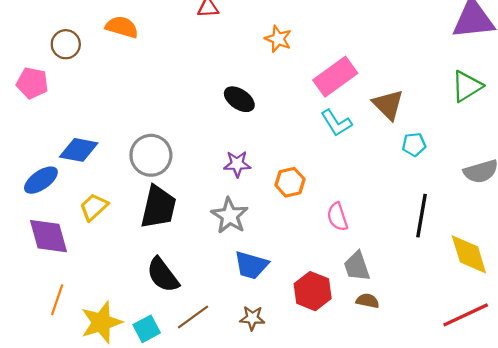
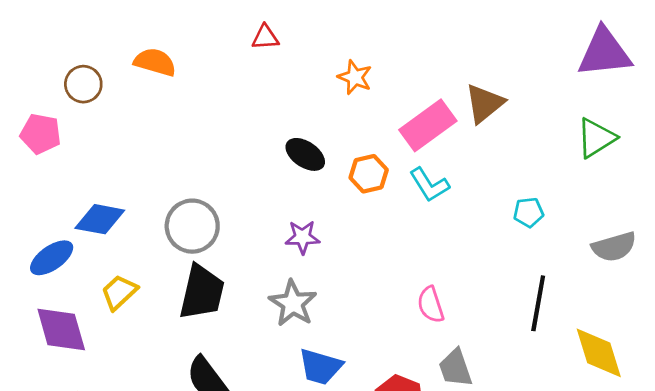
brown triangle: (388, 105) -> (484, 103), moved, turned 36
orange hexagon: (290, 182) -> (369, 174), moved

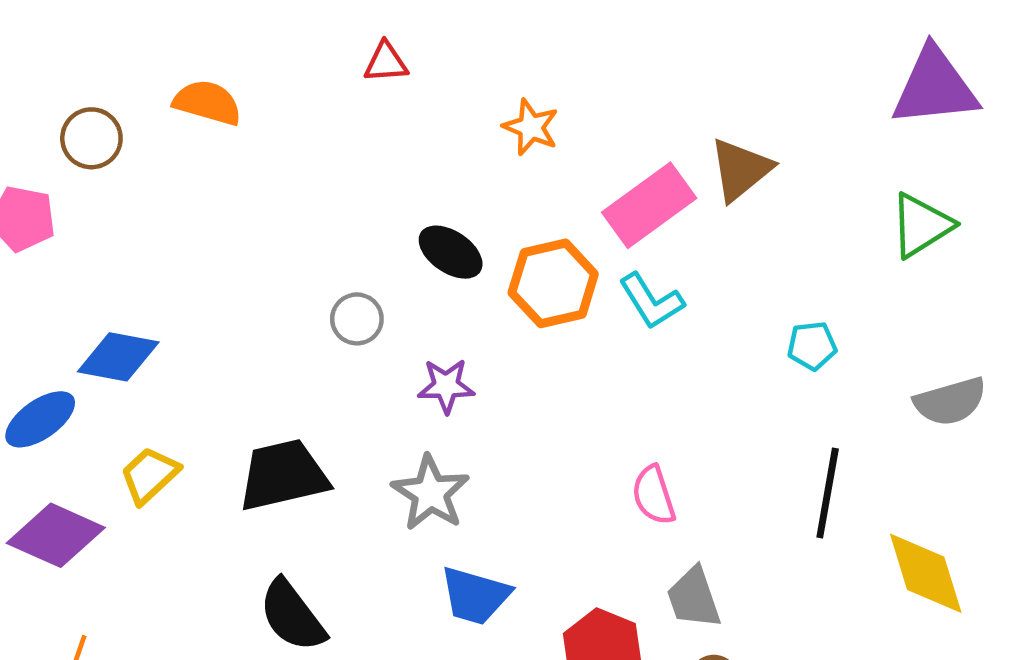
orange hexagon: (369, 174) -> (553, 283), size x1.4
gray circle: (192, 226) -> (357, 319), moved, size x0.6
black trapezoid: (202, 292) -> (283, 475), turned -116
purple diamond: (61, 329) -> (56, 535), turned -50

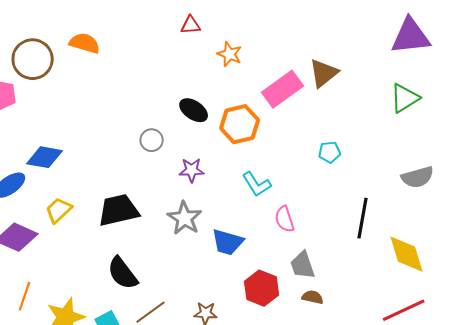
red triangle: (386, 62) -> (191, 25), moved
brown circle: (91, 138) -> (33, 59), size x1.5
cyan L-shape: (651, 301) -> (257, 184), moved
cyan pentagon: (812, 346) -> (330, 152), moved
blue trapezoid: (475, 596) -> (228, 242), moved

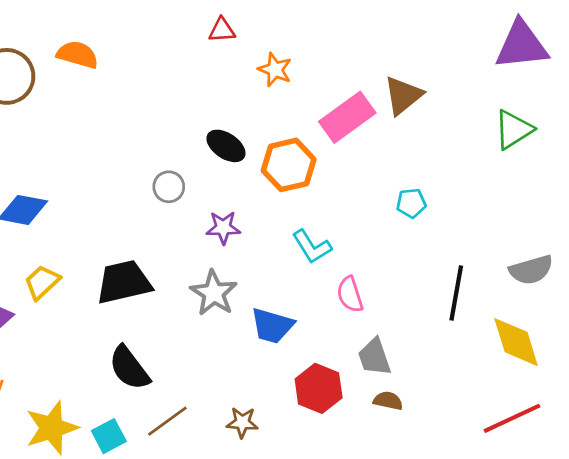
gray semicircle: (418, 177) -> (531, 270), moved

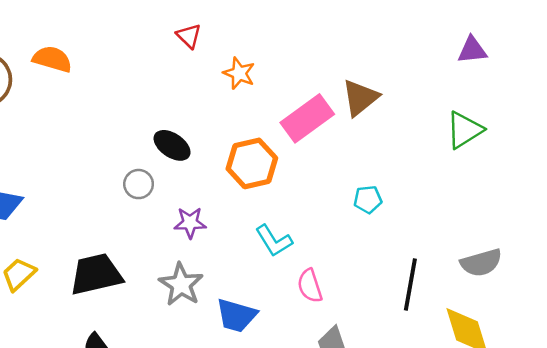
red triangle: (222, 30) -> (189, 36), turned 48
purple triangle: (522, 45) -> (472, 50), size x0.6
black ellipse: (226, 146) -> (172, 145), moved

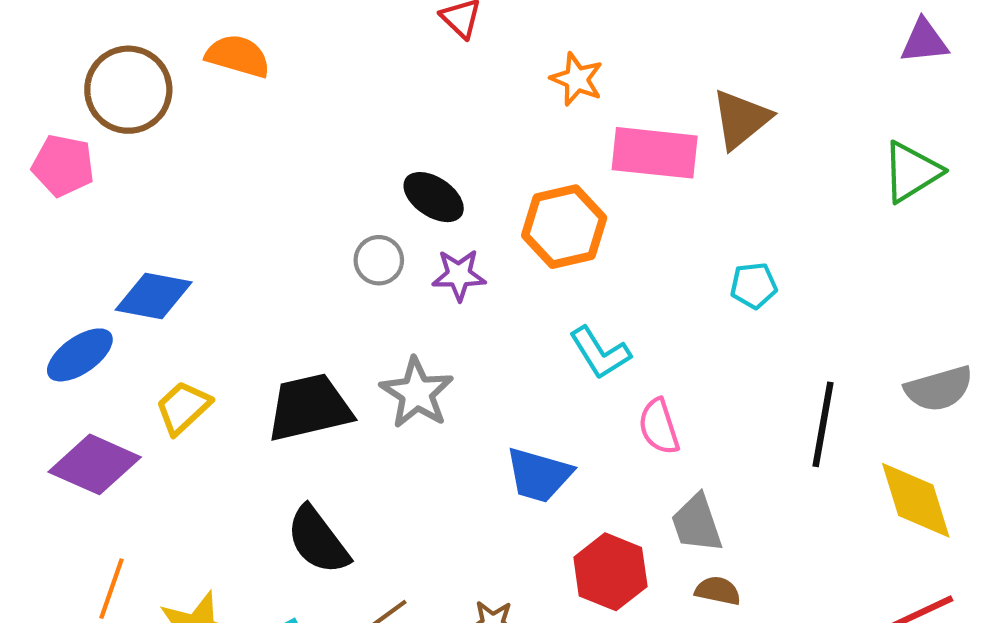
orange star: (239, 73) -> (577, 79), moved
pink rectangle: (307, 118) -> (655, 153), turned 42
purple star: (190, 223) -> (459, 275), moved
gray star: (181, 285) -> (417, 393), moved

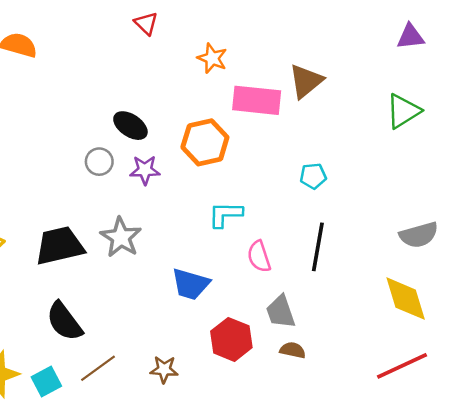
cyan L-shape: (600, 353) -> (225, 214), turned 123
black line: (823, 424) -> (318, 247), moved

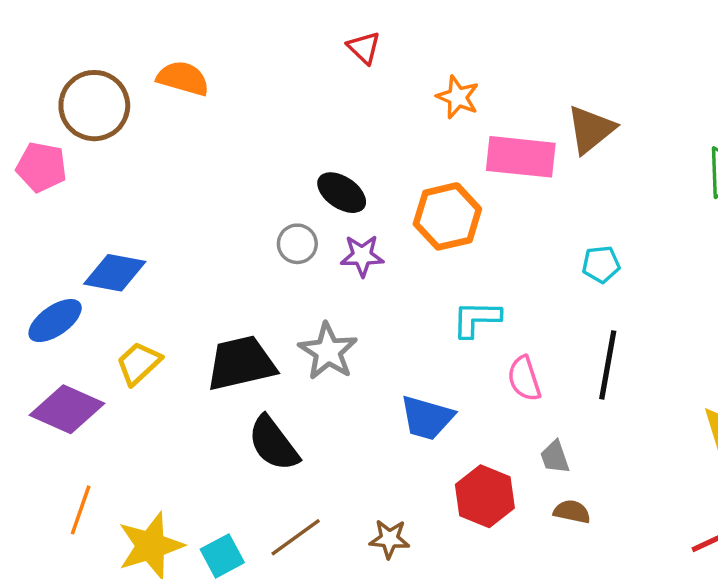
gray trapezoid: (281, 312) -> (555, 457), size x0.7
black semicircle: (64, 321) -> (273, 443), moved

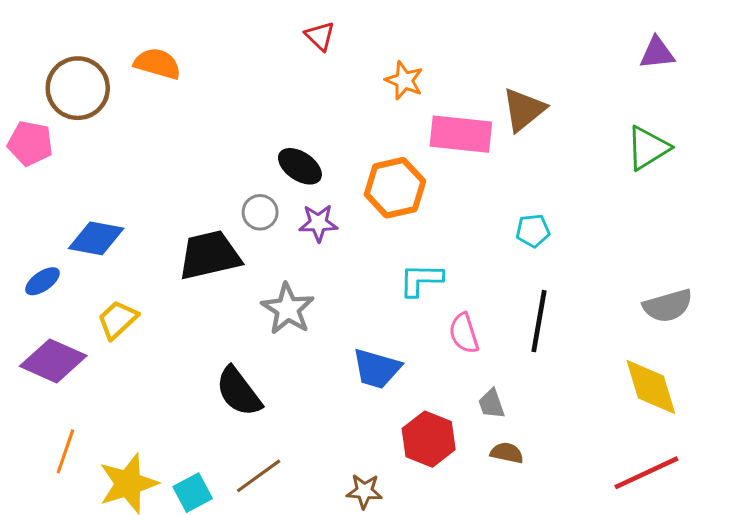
blue ellipse: (55, 321) -> (42, 281), size x0.7
black trapezoid: (241, 363) -> (210, 255), moved
brown star: (389, 539) -> (364, 491), moved

